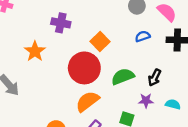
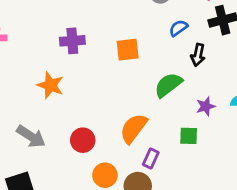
orange square: (100, 42) -> (128, 50), turned -36
red circle: (84, 68) -> (83, 140), moved, size x0.6
black arrow: (155, 78) -> (198, 55), moved

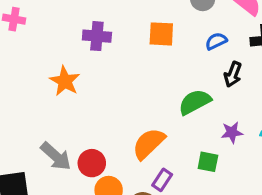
orange square: (128, 50) -> (161, 34), moved
gray arrow: (31, 136) -> (56, 156), moved
red circle: (83, 140) -> (92, 163), moved

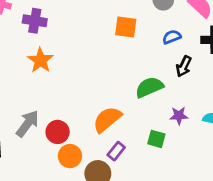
purple cross: (97, 36) -> (35, 21), moved
gray arrow: (56, 156) -> (27, 124), turned -100

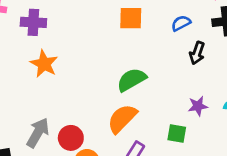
green semicircle: (149, 87) -> (132, 80), moved

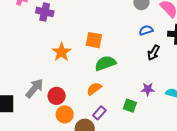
orange square: (131, 18) -> (94, 40), moved
orange star: (44, 64) -> (62, 52), moved
orange semicircle: (122, 119) -> (94, 89), size x0.7

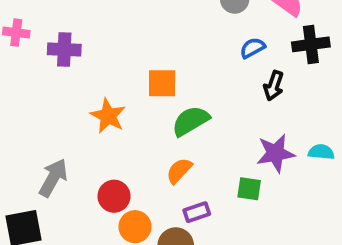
gray arrow: (34, 88) -> (53, 178), moved
purple star: (148, 89) -> (276, 153), size x1.5
purple rectangle: (99, 113) -> (197, 212), turned 40

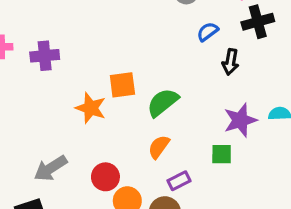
orange square: (162, 83) -> (122, 85), moved
gray arrow: (53, 178) -> (51, 168), turned -144

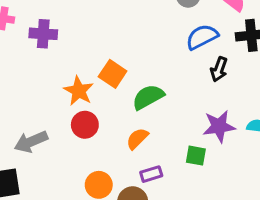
blue semicircle: (208, 32) -> (202, 37), size x1.5
orange square: (122, 85) -> (113, 74), turned 32
red circle: (105, 177) -> (85, 125), moved

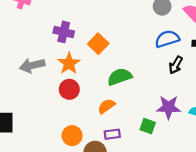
purple cross: (43, 34) -> (64, 32), moved
orange square: (113, 74) -> (98, 44), moved
gray arrow: (31, 142) -> (32, 65), moved

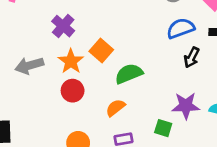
purple cross: (64, 32) -> (63, 26), turned 30
orange square: (98, 44) -> (101, 50), moved

